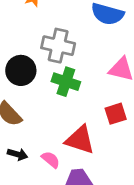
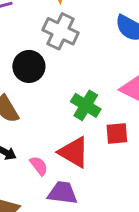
gray cross: (58, 46) -> (61, 31), moved
green cross: (66, 82) -> (86, 105), moved

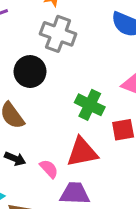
red triangle: (74, 152) -> (82, 152), turned -36

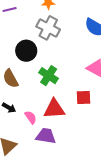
green cross: (90, 105) -> (49, 76), moved

